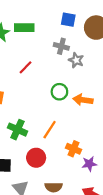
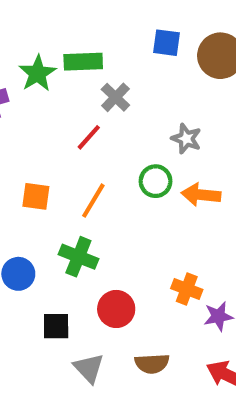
gray cross: (61, 46) -> (115, 97), moved, turned 32
gray star: (76, 60) -> (186, 139), moved
orange line: (50, 130) -> (93, 201), moved

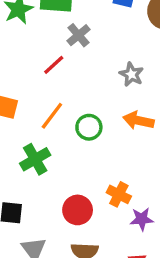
green circle: (156, 181) -> (89, 127), moved
green cross: (78, 257) -> (35, 159), turned 32
red circle: (116, 309) -> (78, 210), moved

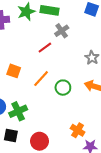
green cross: (35, 159) -> (18, 111), moved
red circle: (78, 210) -> (40, 141), moved

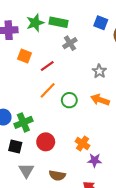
red line: (45, 48) -> (47, 66), moved
orange square: (14, 71) -> (25, 56), moved
red circle: (40, 141) -> (46, 142), moved

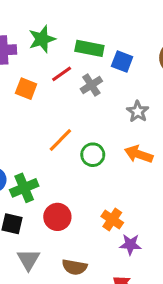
green rectangle: (58, 22) -> (89, 48), moved
blue square: (101, 23) -> (122, 62), moved
gray cross: (70, 43) -> (91, 85), moved
red line: (47, 66) -> (62, 74), moved

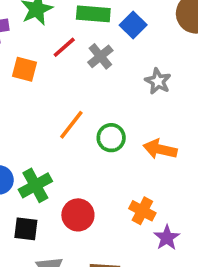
blue square: (122, 62) -> (133, 25), turned 30
orange arrow: (139, 154) -> (160, 149), moved
purple star: (130, 245) -> (167, 238), turned -30

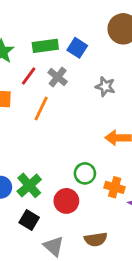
orange line: (71, 125) -> (41, 109), moved
green circle: (111, 138) -> (85, 173), moved
black square: (26, 229) -> (29, 220), turned 36

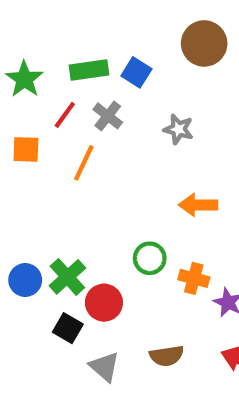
red circle: (66, 201) -> (104, 303), moved

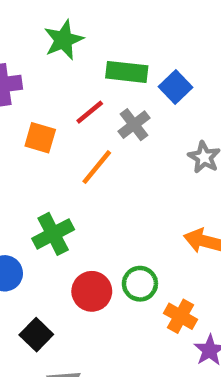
green star: (24, 79) -> (64, 40), moved
green cross: (67, 277) -> (53, 234), moved
red circle: (104, 303) -> (92, 291), moved

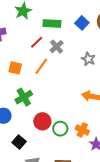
blue square: (175, 87) -> (82, 23), moved
orange square: (40, 138) -> (15, 68), moved
green circle: (140, 284) -> (60, 129), moved

